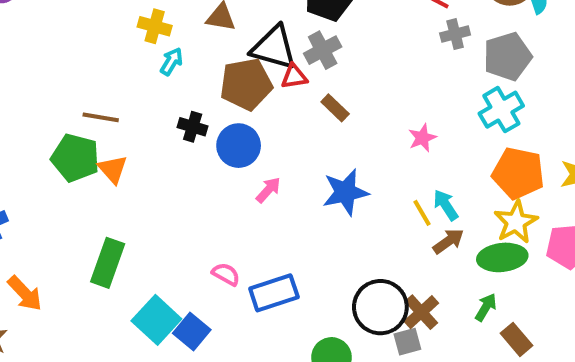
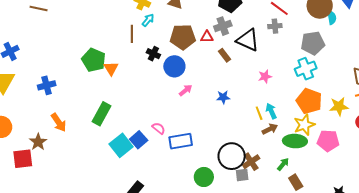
gray cross: (455, 34) -> (275, 26), moved
black triangle: (274, 48) -> (248, 40), moved
brown line: (101, 117) -> (132, 34), moved, turned 72
blue star: (345, 192) -> (223, 97), size x0.6
blue square: (192, 331) -> (139, 140), moved

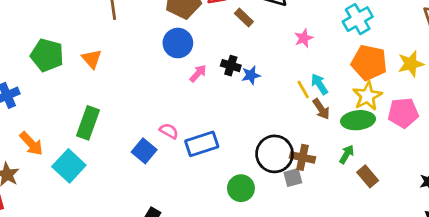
black cross: (153, 54) -> (231, 66), moved
green pentagon: (94, 60) -> (47, 55), moved
brown arrow: (270, 129) -> (321, 109), turned 91
cyan square: (121, 145) -> (69, 166), moved
brown cross: (251, 162) -> (302, 157), turned -36

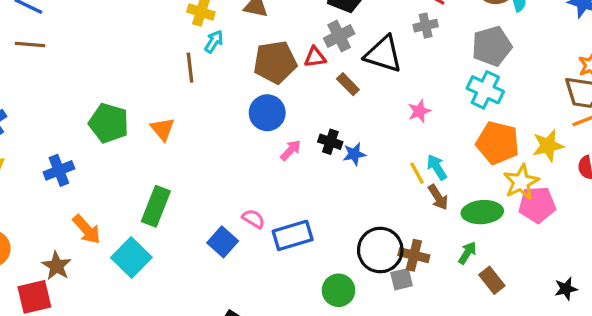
cyan cross: (358, 19) -> (485, 90), turned -36
yellow star: (367, 96) -> (521, 182), moved

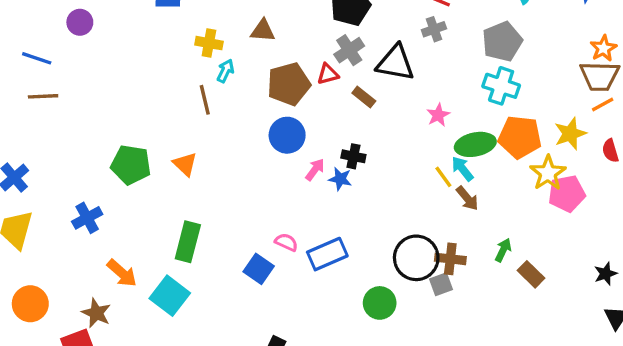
blue star: (354, 154) -> (340, 179), moved, turned 30
green ellipse: (482, 212) -> (475, 144), moved

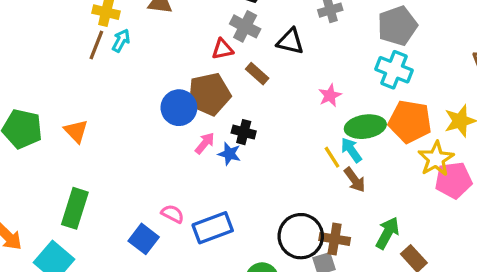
gray cross: (349, 50) -> (245, 26), turned -32
black triangle: (395, 63) -> (290, 41), size x0.7
brown pentagon: (289, 84) -> (209, 94), moved
brown line: (205, 100) -> (96, 45), moved, turned 32
green arrow: (503, 250) -> (387, 233), size x1.4

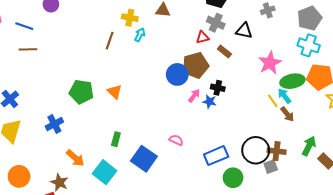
brown line: (96, 45) -> (110, 41), moved
pink star: (330, 95) -> (270, 63), size x1.6
green rectangle: (75, 208) -> (116, 139), size x0.6
blue rectangle: (213, 228) -> (216, 156), moved
blue square: (144, 239) -> (144, 159), moved, size x1.4

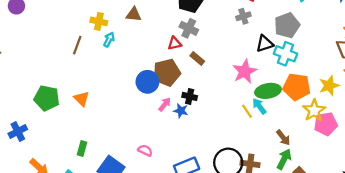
black triangle: (244, 31) -> (265, 44), moved, turned -30
brown arrow: (287, 114) -> (283, 138), moved

